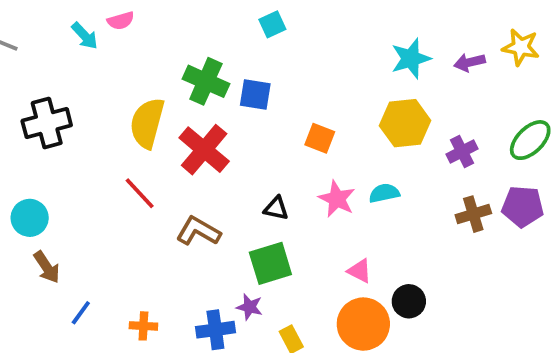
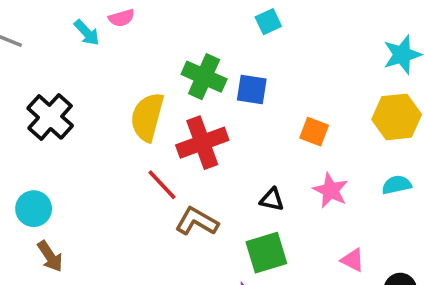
black cross: (47, 123) -> (50, 117), turned -33
red cross: (204, 150) -> (202, 143), turned 30
red line: (140, 193) -> (162, 185), moved
cyan semicircle: (384, 193) -> (397, 185), moved

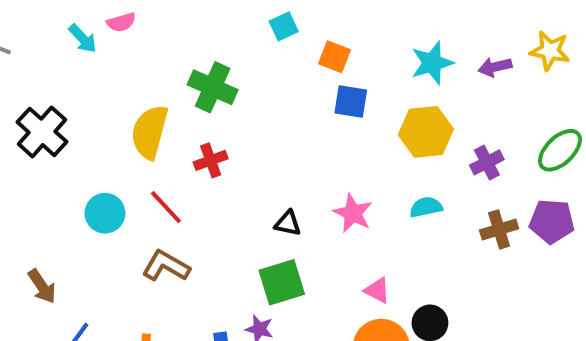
blue square: (252, 89) -> (351, 101), moved
orange square: (314, 132) -> (335, 57), moved
red cross: (202, 143) -> (211, 160), size x0.6
cyan circle: (34, 209) -> (105, 213), moved
brown L-shape: (197, 221) -> (166, 266), moved

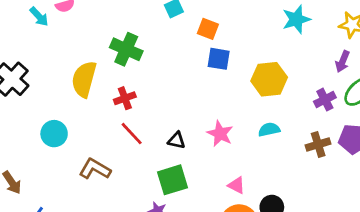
cyan star: (432, 63) -> (296, 19), moved
purple arrow: (495, 67) -> (343, 61), moved, turned -55
purple cross: (487, 162) -> (325, 100), moved
red line: (166, 207) -> (132, 134), moved

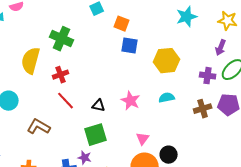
purple cross: (325, 100) -> (208, 76), turned 35
pink triangle: (236, 185) -> (143, 139), turned 40

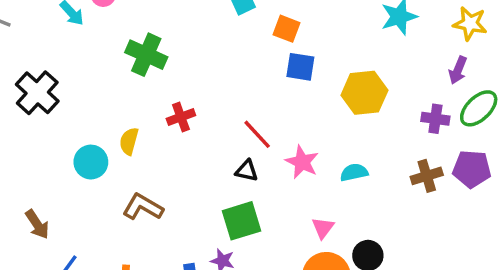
green cross: (62, 39) -> (146, 55), moved
yellow semicircle: (31, 61) -> (129, 141), moved, size x0.6
cyan semicircle: (167, 98) -> (354, 172), moved
red line: (66, 101) -> (257, 134), moved

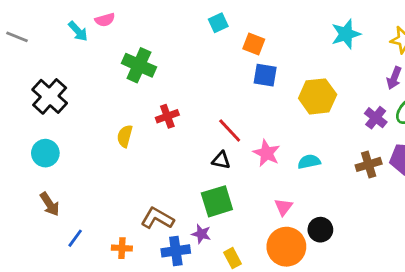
purple cross: (435, 119) -> (376, 118), turned 30
cyan circle: (91, 162) -> (45, 153), moved
brown L-shape: (143, 207) -> (157, 218), moved

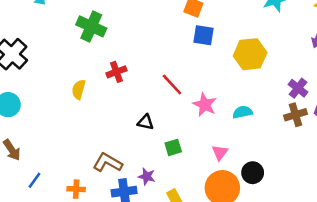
purple cross: (376, 118) -> (298, 88), moved
black triangle: (221, 160) -> (145, 122), moved
green square: (217, 201) -> (173, 147), moved, size x0.6

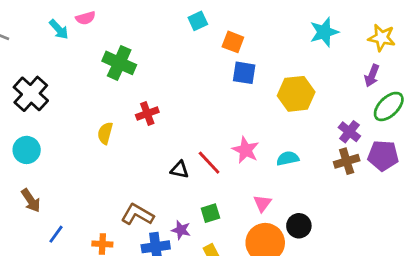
red line: (172, 84) -> (209, 163), moved
green square: (173, 147) -> (210, 213), moved

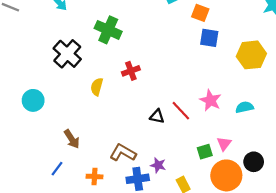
black cross: (31, 94) -> (67, 54), moved
brown arrow: (31, 201) -> (72, 139), moved
green square: (210, 213) -> (205, 152), moved

